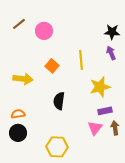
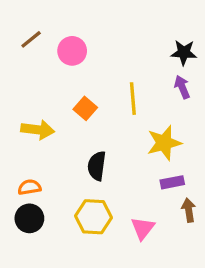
pink triangle: (95, 128) -> (143, 228), moved
yellow hexagon: (57, 147) -> (93, 217), moved

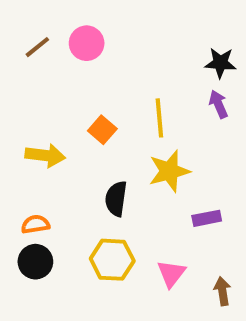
pink circle: (72, 51) -> (87, 43), moved
yellow star: (164, 143) -> (169, 171), moved
brown arrow: (189, 210) -> (222, 291), moved

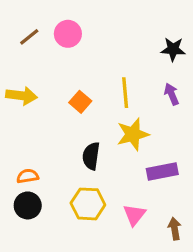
purple arrow: (218, 104) -> (172, 94), moved
yellow arrow: (45, 155) -> (21, 96), moved
purple rectangle: (207, 218) -> (162, 171), size x1.4

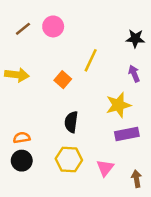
yellow line: (125, 93) -> (91, 60), moved, turned 30
yellow star: (133, 134) -> (118, 105), moved

